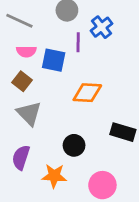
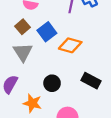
blue square: (54, 60) -> (47, 32), moved, turned 30

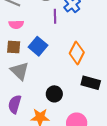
brown square: (22, 27) -> (14, 47), turned -32
orange diamond: (70, 45) -> (77, 53), moved, turned -65

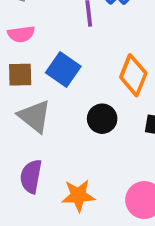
black circle: (54, 94) -> (102, 119), moved

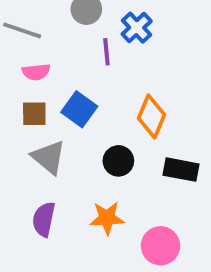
orange star: (78, 196) -> (107, 218), moved

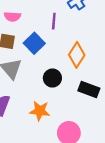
purple line: (106, 52) -> (54, 21), moved

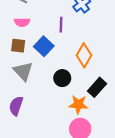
black rectangle: (89, 90) -> (97, 87), turned -66
orange star: (40, 111) -> (78, 104), moved

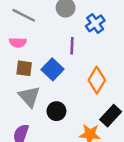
pink semicircle: (22, 22) -> (18, 42), moved
black circle: (62, 78) -> (56, 111), moved

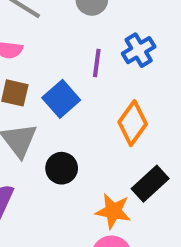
blue cross: (95, 23) -> (139, 50), moved

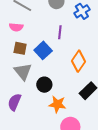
blue cross: (139, 50) -> (82, 11), moved
orange star: (113, 211) -> (57, 104), moved

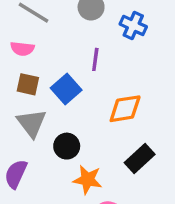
blue cross: (82, 11) -> (133, 25), turned -35
orange diamond: (79, 61) -> (125, 109), turned 45

